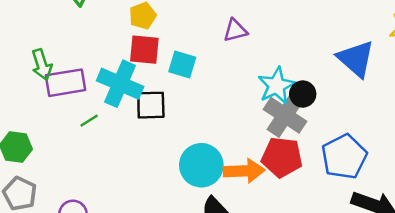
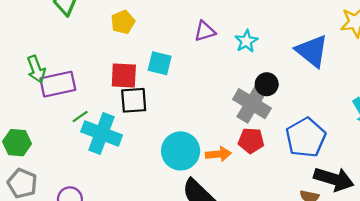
red square: (144, 50) -> (124, 75), moved
cyan cross: (120, 84) -> (102, 133), moved
cyan star: (276, 86) -> (246, 41), moved, size x0.7
red pentagon: (282, 157) -> (251, 141), size x0.7
orange arrow: (244, 171) -> (218, 154), size x0.7

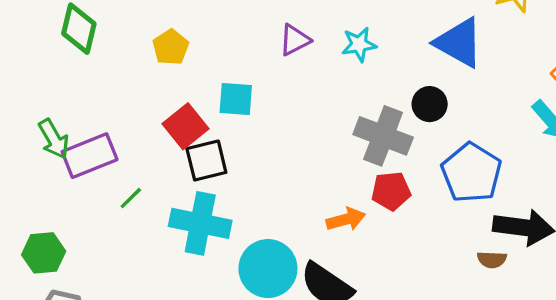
cyan star: (246, 41) -> (359, 44), turned 30
red square: (124, 75) -> (185, 126), turned -32
black circle: (267, 84) -> (430, 104), moved
cyan cross: (102, 133) -> (200, 223), moved
cyan circle: (181, 151) -> (268, 269), moved

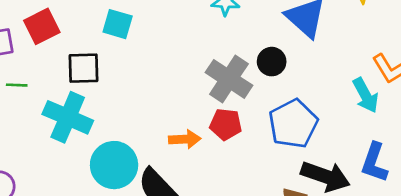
red square: (185, 126) -> (42, 26), moved
green line: (131, 198) -> (17, 85), turned 35

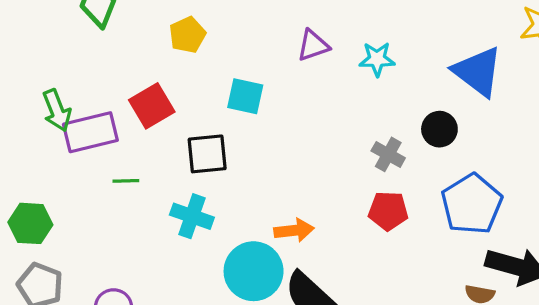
gray cross: (229, 79) -> (388, 154), size x0.6
cyan cross: (68, 117) -> (192, 216), size x0.7
orange arrow: (185, 139) -> (294, 230), moved

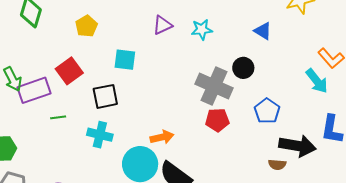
blue triangle: (478, 72) -> (263, 31), size x0.6
gray cross: (388, 154) -> (214, 86), size x1.8
blue pentagon: (472, 204) -> (267, 111), size x0.7

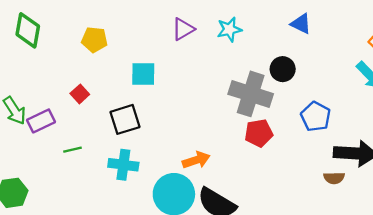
yellow pentagon: (86, 26) -> (94, 40), turned -30
red square: (69, 71) -> (80, 94), size x0.6
purple rectangle: (34, 90) -> (41, 121), size x0.7

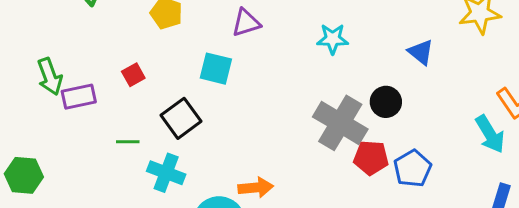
purple triangle: (183, 29) -> (246, 23), moved
black square: (125, 119) -> (181, 118), turned -32
red pentagon: (259, 133) -> (371, 158), moved
green line: (72, 150) -> (128, 142), moved

